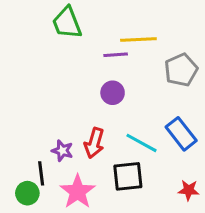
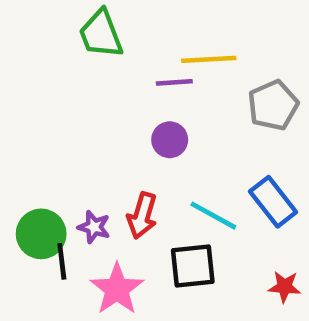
green circle: (27, 193) -> (41, 234), moved, size x1.4

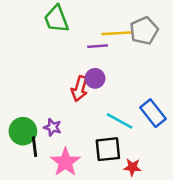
gray pentagon: (273, 105) -> (144, 31), moved
red arrow: (142, 216) -> (80, 89), moved
red star: (284, 287) -> (132, 167), moved

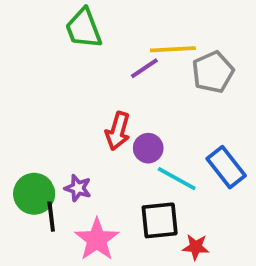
gray pentagon: (144, 31) -> (213, 72), moved
purple line: (98, 46) -> (144, 68), turned -30
purple circle: (95, 78) -> (148, 148), moved

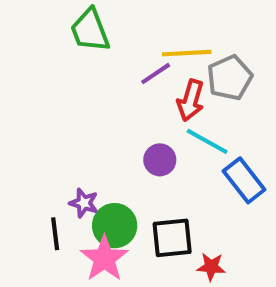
red arrow: (118, 131) -> (191, 100), moved
cyan line: (177, 179) -> (207, 141), moved
green circle: (34, 194) -> (115, 226), moved

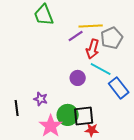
green circle: (115, 226) -> (68, 115), moved
black line: (55, 234) -> (17, 108), moved
red star: (211, 267) -> (92, 130), moved

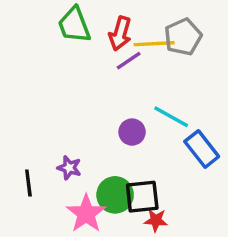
gray pentagon: (112, 38) -> (183, 37), moved
red arrow: (93, 49) -> (120, 33), moved

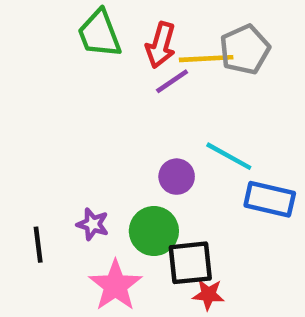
blue rectangle: (202, 149) -> (270, 199), turned -39
green circle: (115, 195) -> (154, 231), moved

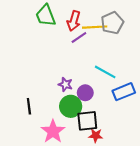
purple circle: (177, 177) -> (85, 93), moved
blue rectangle: (270, 199) -> (124, 92), turned -35
purple star: (93, 224) -> (65, 84), moved
black line: (38, 245) -> (29, 106), moved

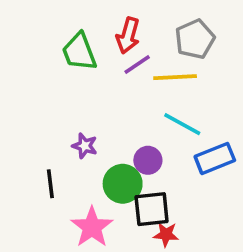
green trapezoid: (46, 16) -> (79, 52), moved
yellow line: (95, 27) -> (175, 77), moved
purple star: (65, 84) -> (85, 146), moved

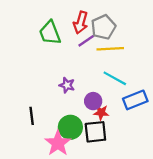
gray pentagon: (195, 39) -> (103, 27), moved
purple star: (85, 146) -> (67, 85), moved
green circle: (123, 184) -> (70, 127), moved
red star: (166, 234) -> (101, 112), moved

